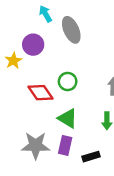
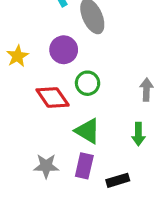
purple circle: (33, 45) -> (64, 50), moved
gray star: (36, 145) -> (46, 166), size x0.7

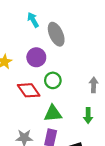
green triangle: (88, 131) -> (53, 113), turned -36

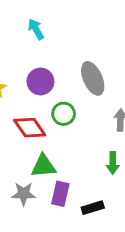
gray ellipse: (56, 34) -> (93, 78), moved
green triangle: (53, 113) -> (44, 166), moved

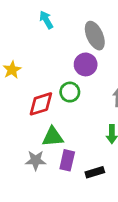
gray ellipse: (93, 78) -> (95, 36), moved
purple circle: (40, 81) -> (86, 64), moved
red diamond: (30, 128) -> (41, 104), turned -72

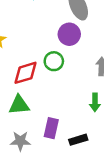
green triangle: (53, 137) -> (19, 105), moved
gray star: (36, 160) -> (20, 141), moved

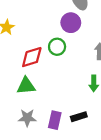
purple rectangle: (51, 128) -> (55, 120), moved

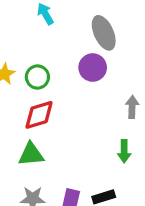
green circle: (57, 47) -> (37, 77), moved

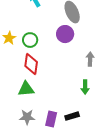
red diamond: (39, 115) -> (31, 64), turned -65

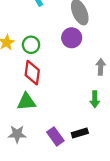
gray star: (27, 117) -> (17, 134), moved
purple rectangle: (51, 119) -> (55, 136), turned -49

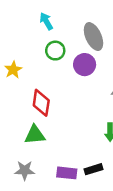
green circle: (31, 45) -> (55, 51), moved
purple rectangle: (55, 136) -> (67, 173), turned -48

